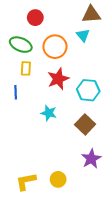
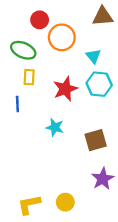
cyan triangle: (83, 35) -> (93, 56), moved
orange circle: (55, 47) -> (62, 37), moved
cyan hexagon: (88, 90) -> (99, 84), moved
brown square: (85, 124) -> (96, 140), turned 30

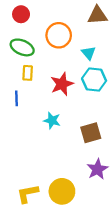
red circle: (40, 20) -> (21, 14), moved
yellow circle: (65, 202) -> (62, 191), size x1.5

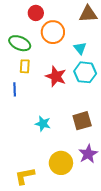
red circle: (21, 14) -> (36, 13), moved
red star: (62, 84) -> (56, 76), turned -30
cyan star: (52, 120) -> (43, 124), moved
yellow circle: (62, 191) -> (61, 163), moved

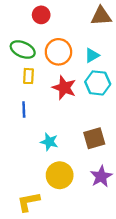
orange circle: (53, 32) -> (58, 52), moved
cyan triangle: (80, 48) -> (92, 55), turned 40
blue line: (15, 89) -> (24, 110), moved
yellow circle: (61, 163) -> (60, 175), moved

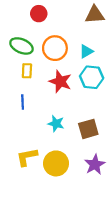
cyan star: (49, 142) -> (56, 124), moved
yellow L-shape: (28, 202) -> (27, 157), moved

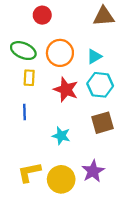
brown square: (88, 129) -> (103, 123), moved
purple star: (95, 165) -> (93, 171), moved

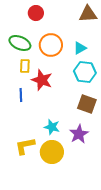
red star: (66, 90) -> (42, 80), moved
brown square: (103, 123) -> (87, 104), turned 36
cyan star: (61, 136) -> (52, 127), moved
purple star: (93, 171) -> (79, 134), moved

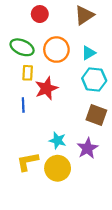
brown triangle: (88, 14) -> (84, 15), moved, turned -30
red star: (42, 80) -> (46, 88), turned 30

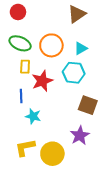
red circle: (40, 14) -> (18, 12), moved
cyan hexagon: (94, 79) -> (74, 73), moved
cyan star: (58, 141) -> (33, 116), moved

